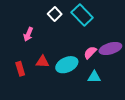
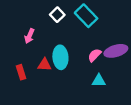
cyan ellipse: (67, 65) -> (60, 57), moved, turned -70

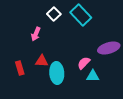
pink arrow: (30, 36) -> (36, 34), moved
pink semicircle: (95, 55) -> (84, 63), moved
cyan ellipse: (60, 57) -> (57, 73), moved

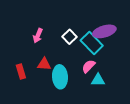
white square: (54, 14) -> (70, 37), moved
cyan rectangle: (81, 15) -> (92, 43), moved
purple ellipse: (109, 48) -> (104, 31), moved

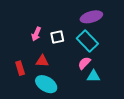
purple ellipse: (104, 31) -> (91, 17), moved
white square: (70, 37) -> (57, 37), moved, turned 32
cyan ellipse: (60, 77) -> (46, 84), moved, turned -55

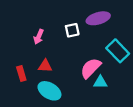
white square: (57, 37) -> (72, 30), moved
cyan rectangle: (87, 41) -> (118, 51), moved
pink semicircle: (84, 63) -> (91, 68), size x1.5

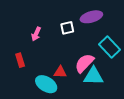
red triangle: (45, 66) -> (60, 72), moved
red rectangle: (21, 74) -> (20, 60), moved
cyan triangle: (100, 82) -> (93, 76), size x1.5

